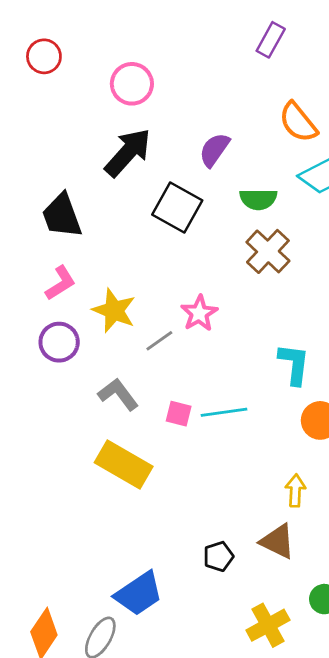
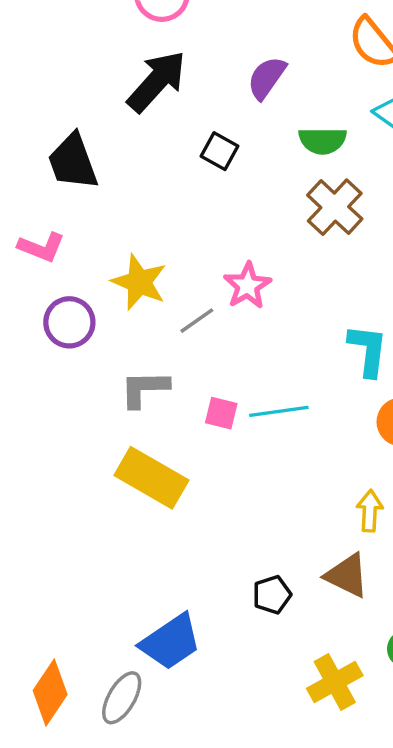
black square: (177, 207) -> (220, 151), size x0.6
pink L-shape: (60, 283) -> (41, 247), moved, turned 54
gray L-shape: (118, 394) -> (144, 389), turned -54

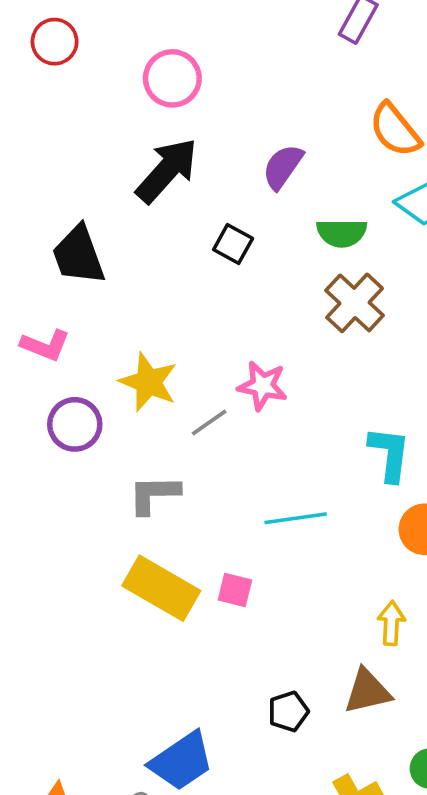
pink star: (247, 286) -> (263, 386), turned -30
pink square: (221, 413) -> (235, 590), moved
brown triangle: (347, 576) -> (367, 691), turned -39

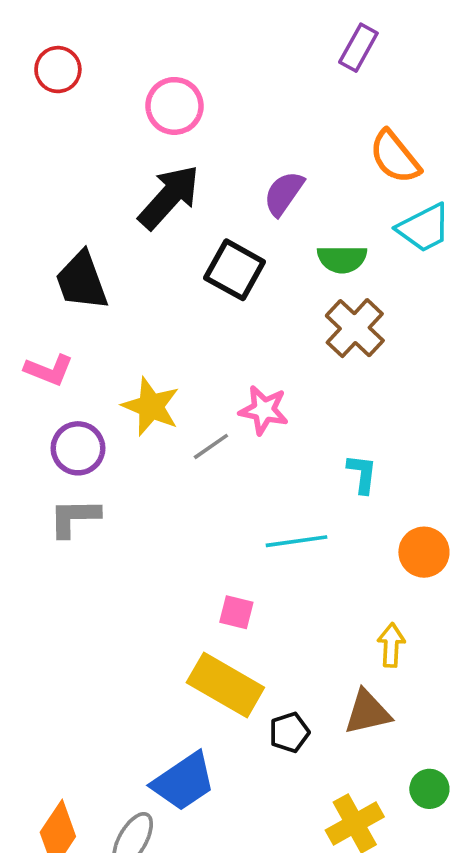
black square: (233, 244) -> (235, 270), size x1.5
cyan L-shape: (389, 454) -> (362, 474), moved, size x0.7
gray L-shape: (154, 494) -> (74, 518), moved
yellow rectangle: (161, 588) -> (225, 685), moved

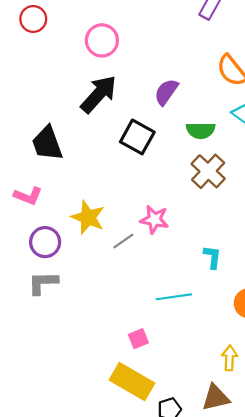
pink square: (236, 612) -> (138, 339), turned -36

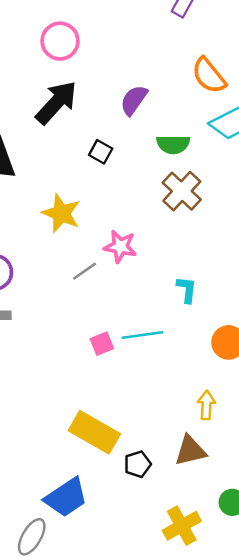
black square: (137, 137) -> (101, 152), size x0.6
yellow star: (88, 217) -> (61, 213), moved
pink square: (138, 339) -> (102, 344), moved

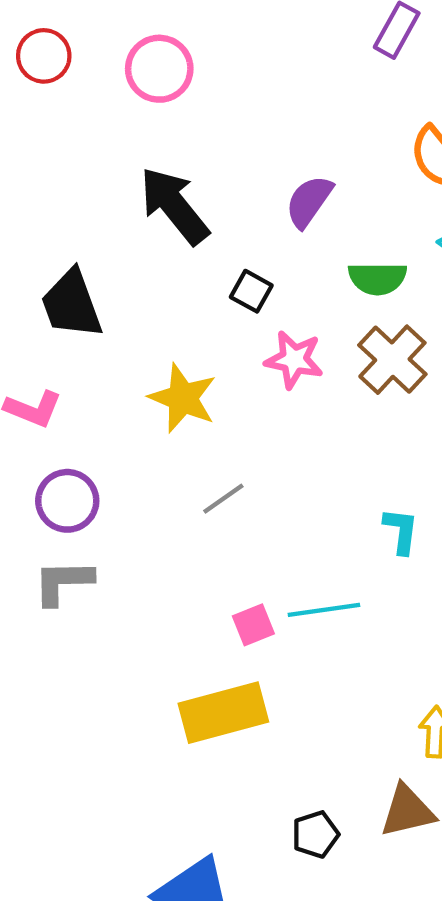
pink circle: (60, 41) -> (159, 69), moved
black arrow: (56, 103) -> (174, 206), turned -81
pink star: (120, 246) -> (294, 360), moved
yellow rectangle: (94, 432) -> (223, 713), moved, turned -45

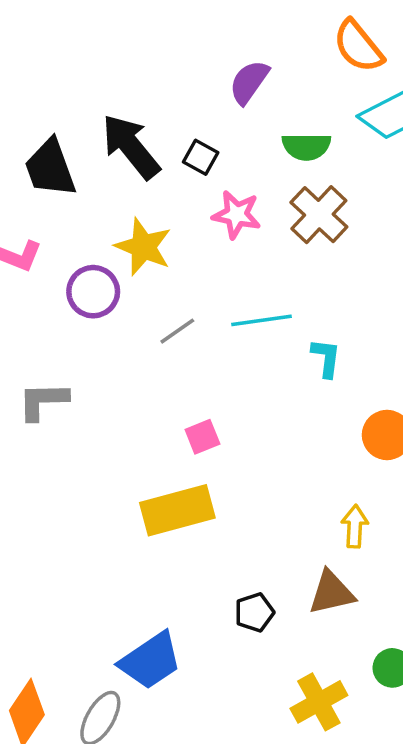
black arrow: (174, 206) -> (131, 147), moved
purple circle: (67, 501) -> (93, 292), moved
cyan line: (324, 610) -> (262, 320), moved

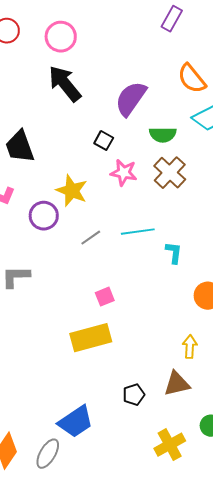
purple semicircle: (249, 82) -> (131, 99), size x1.4
black arrow: (131, 147) -> (65, 84), moved

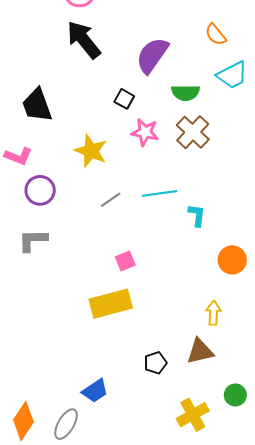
orange semicircle: (192, 79) -> (216, 35), size x0.7
purple circle: (44, 216) -> (40, 190), moved
blue trapezoid: (76, 422) -> (95, 391), size x0.7

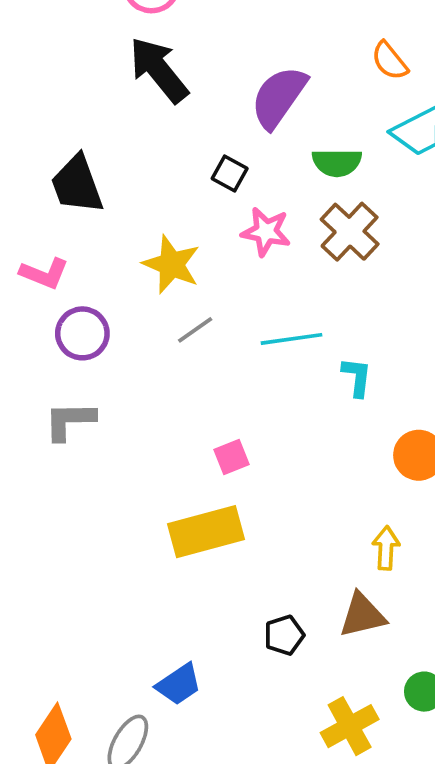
gray line: (111, 200) -> (195, 330), moved

